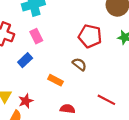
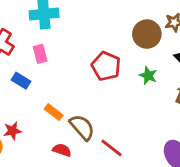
blue rectangle: (25, 60) -> (21, 81), turned 64
brown semicircle: (79, 64) -> (82, 127), moved, size x1.5

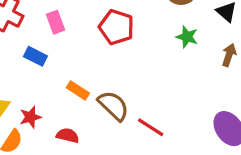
red pentagon: (106, 66) -> (116, 27), moved
red semicircle: (62, 150) -> (68, 135), moved

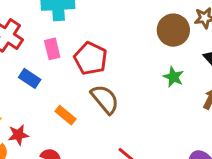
red pentagon: (116, 27) -> (91, 58), moved
brown semicircle: (113, 106) -> (105, 99), moved

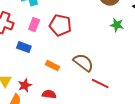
pink rectangle: (52, 49) -> (34, 25), turned 48
brown semicircle: (105, 99) -> (83, 63), moved

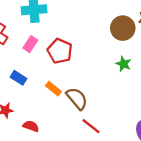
blue rectangle: (24, 47) -> (18, 78), moved
orange rectangle: (52, 66) -> (53, 89), moved

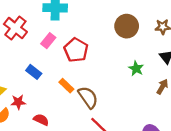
brown circle: (123, 28) -> (127, 26), moved

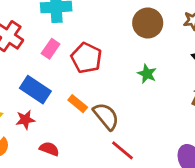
green star: (136, 69) -> (147, 74), moved
blue rectangle: (34, 72) -> (35, 90), size x1.5
red star: (18, 102) -> (25, 120), moved

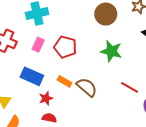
green star: (147, 74) -> (111, 51), size x1.5
red star: (25, 120) -> (46, 98), moved
red line: (123, 150) -> (129, 87), moved

